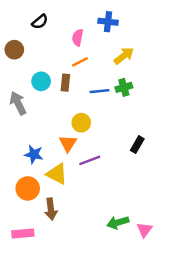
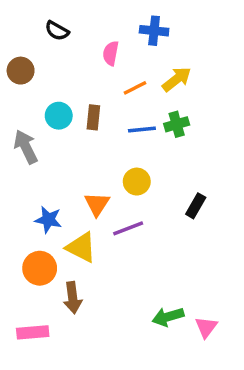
black semicircle: (40, 22) -> (57, 31), turned 70
orange line: (80, 62) -> (135, 88), moved
yellow circle: (81, 123) -> (137, 182), moved

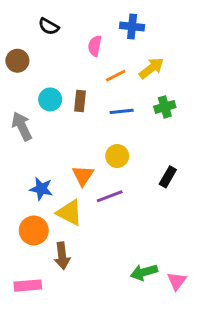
green cross: (177, 124) -> (165, 107), moved

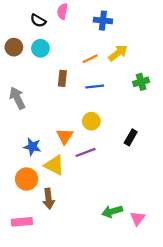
pink semicircle: (95, 46) -> (62, 11), moved
cyan circle: (50, 99) -> (40, 48), moved
green cross: (165, 107) -> (141, 82), moved

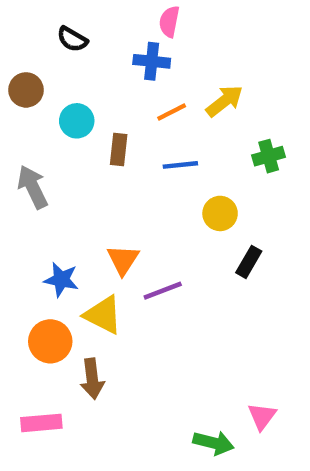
pink semicircle: (62, 11) -> (169, 22), moved
blue cross: (103, 21) -> (152, 61), moved
cyan circle: (40, 48) -> (77, 121), moved
yellow circle: (91, 121) -> (220, 213), moved
green arrow: (112, 211) -> (213, 443), moved, turned -150

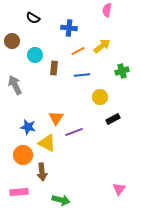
pink semicircle: (169, 22) -> (107, 10), moved
black rectangle: (249, 262) -> (113, 119), turned 32
green arrow: (213, 443) -> (61, 200), moved

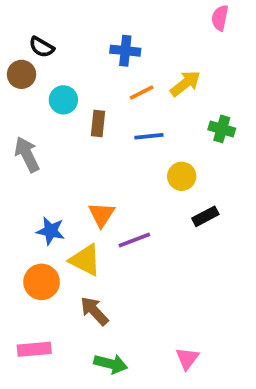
pink semicircle: (107, 10) -> (220, 18), moved
black semicircle: (33, 18) -> (42, 47), moved
green cross: (122, 71) -> (222, 129), turned 32
brown arrow: (42, 172) -> (94, 311), moved, turned 144
pink triangle: (119, 189) -> (187, 358), moved

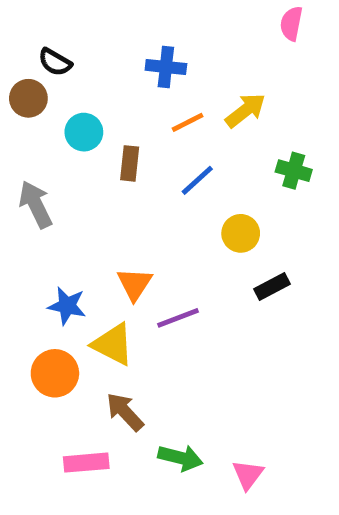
blue line: (149, 136) -> (197, 180), turned -36
pink rectangle: (34, 349) -> (86, 463), moved
green arrow: (111, 364) -> (180, 458), moved

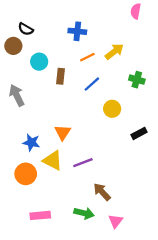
black rectangle: (272, 286) -> (139, 133), moved
purple line: (178, 318) -> (83, 163), moved
brown arrow: (125, 412) -> (102, 192), moved

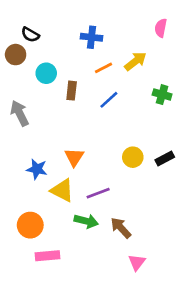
pink semicircle: (136, 11) -> (161, 28), moved
yellow circle: (112, 109) -> (133, 157), moved
orange circle: (26, 174) -> (30, 225), moved
green arrow: (84, 213) -> (86, 221), moved

